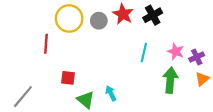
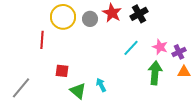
cyan line: (144, 53) -> (131, 48), turned 30
orange triangle: (202, 79) -> (184, 72), turned 40

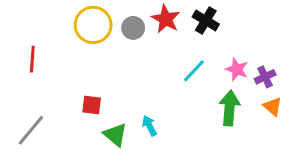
black cross: (139, 14) -> (206, 20), turned -30
red line: (42, 40) -> (32, 59), moved
orange triangle: (184, 72) -> (272, 106), turned 40

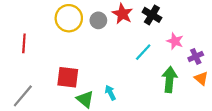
pink star: (237, 69) -> (175, 41), moved
red square: (92, 105) -> (68, 77), size x1.5

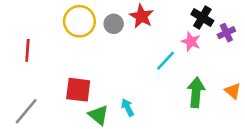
black cross: (152, 15) -> (202, 17), moved
pink star: (175, 41) -> (191, 42), moved
purple cross: (196, 56) -> (226, 33), moved

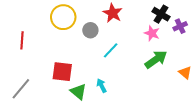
gray circle: (114, 24) -> (90, 30), moved
cyan line: (166, 61) -> (111, 50), moved
green arrow: (196, 92) -> (156, 59), moved, turned 50

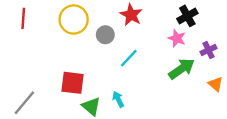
black cross: (161, 14) -> (187, 16), turned 30
purple cross: (180, 26) -> (208, 50), moved
red line: (22, 40) -> (23, 18), moved

